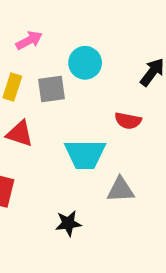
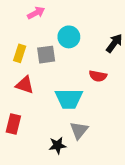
pink arrow: (29, 40) -> (36, 13), moved
gray triangle: (121, 190) -> (79, 130), moved, turned -48

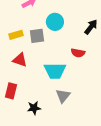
yellow rectangle: (20, 53) -> (16, 35), turned 56
black star: (58, 145) -> (34, 108), moved

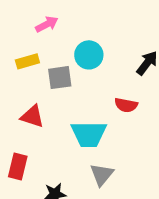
yellow rectangle: (16, 35) -> (27, 61), moved

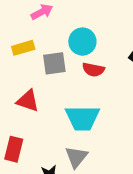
red semicircle: (126, 105) -> (93, 70), moved
gray triangle: (102, 175) -> (76, 157), moved

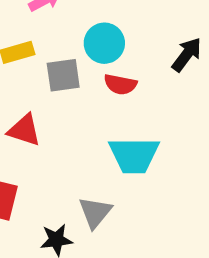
cyan trapezoid: (82, 118) -> (134, 155), moved

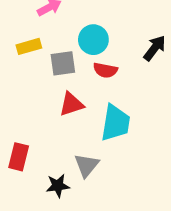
red triangle: (24, 130) -> (71, 104), moved, turned -36
cyan trapezoid: (134, 155) -> (115, 123), turned -81

